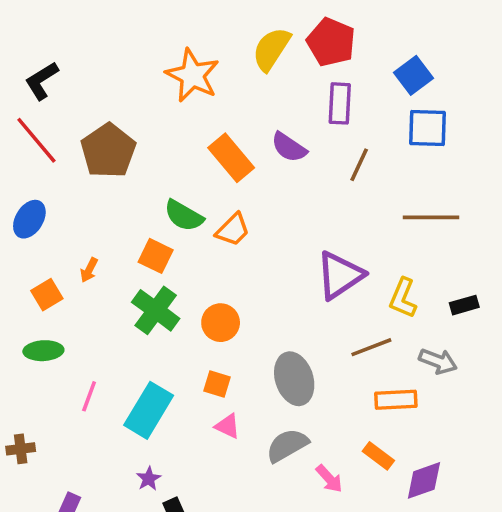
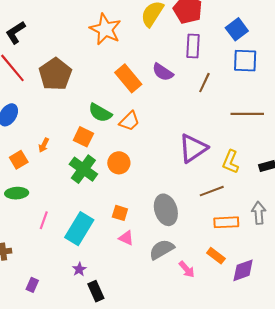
orange circle: (221, 323) -> (119, 163), moved
gray arrow: (438, 361) -> (259, 213), moved, turned -115

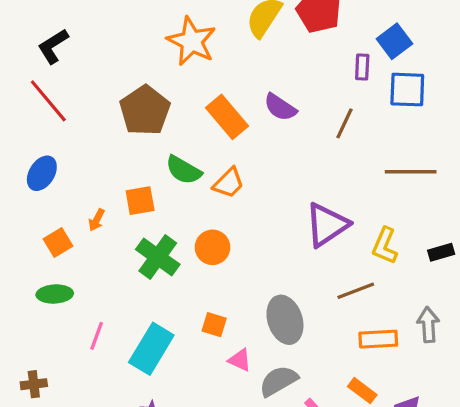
purple rectangle: (193, 46) -> (362, 67), moved, size x0.7
brown pentagon: (55, 74) -> (145, 110), moved
orange square: (83, 137) -> (140, 201), moved, turned -36
pink triangle: (126, 238) -> (240, 360), moved

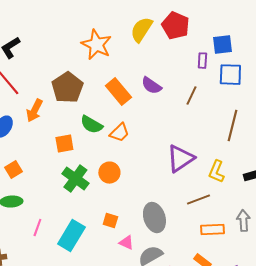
blue square: (394, 41) -> (222, 45), turned 30
brown line: (411, 172) -> (232, 126), turned -76
orange arrow: (97, 220) -> (34, 111), moved, size x1.6

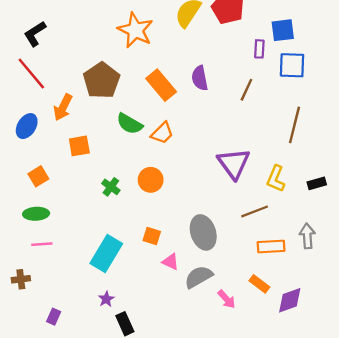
purple semicircle: (151, 86) -> (200, 78), turned 45
orange square: (64, 144) -> (79, 146), moved
purple triangle: (180, 159) -> (234, 163), turned -32
green cross: (75, 179) -> (111, 187), size x0.6
pink line: (37, 228) -> (42, 244), moved, turned 66

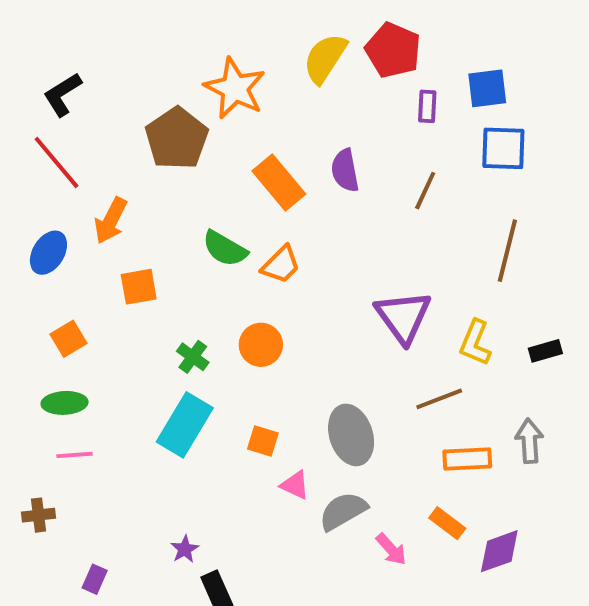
purple rectangle: (259, 49) -> (427, 106), moved
brown pentagon: (102, 80) -> (177, 138), moved
cyan rectangle: (106, 253) -> (185, 425), moved

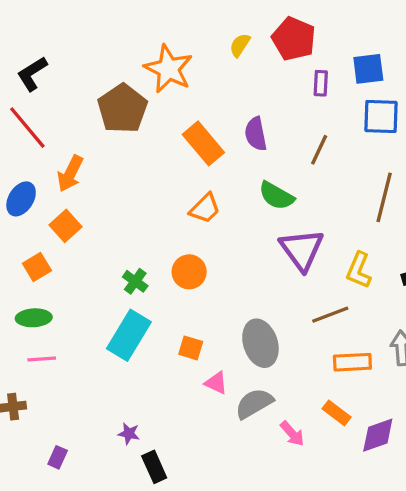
yellow semicircle: (325, 58) -> (240, 45), size x0.6
green semicircle: (225, 249) -> (276, 196), moved
orange square: (139, 287) -> (65, 226), moved, turned -32
purple star: (185, 549) -> (129, 434), turned -30

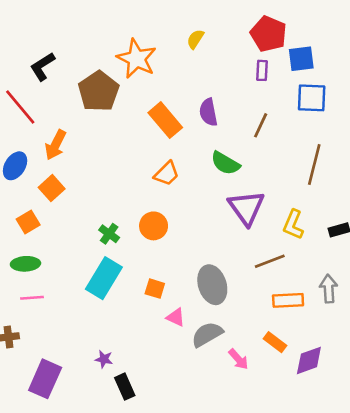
red pentagon: (294, 39) -> (268, 34), moved
black L-shape: (32, 74) -> (42, 67), moved
purple rectangle: (58, 457) -> (45, 379), size x2.0

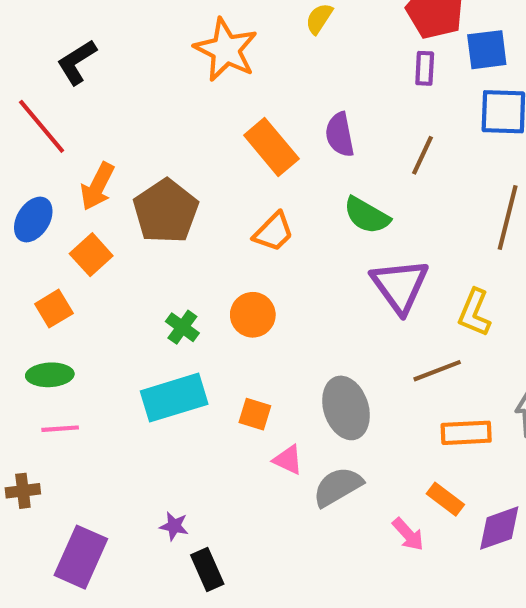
brown pentagon: (99, 91) -> (166, 211), moved
cyan rectangle: (104, 278) -> (174, 398), turned 42
pink arrow: (238, 359) -> (408, 534), moved

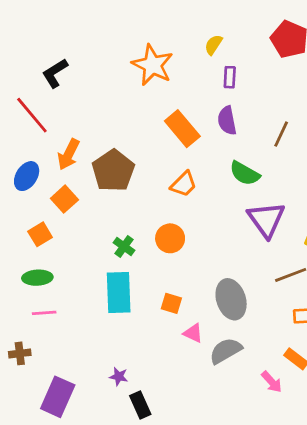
purple rectangle: (425, 68) -> (230, 77), moved
cyan rectangle: (174, 398) -> (119, 293), turned -75

